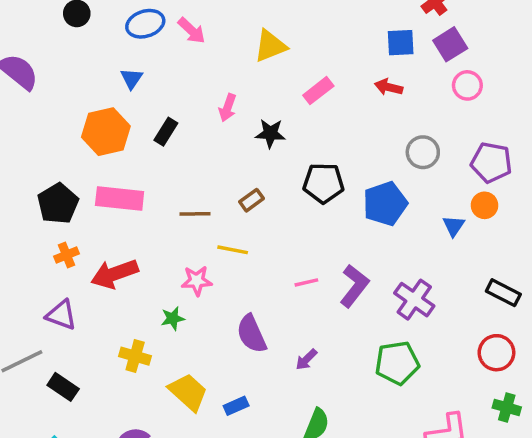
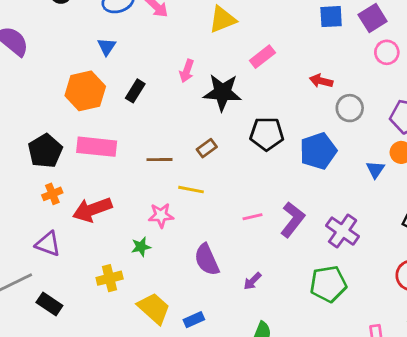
red arrow: (389, 87) -> (321, 81), moved
black star: (270, 133) -> (222, 92), size x1.5
yellow cross: (135, 356) -> (110, 278), turned -30

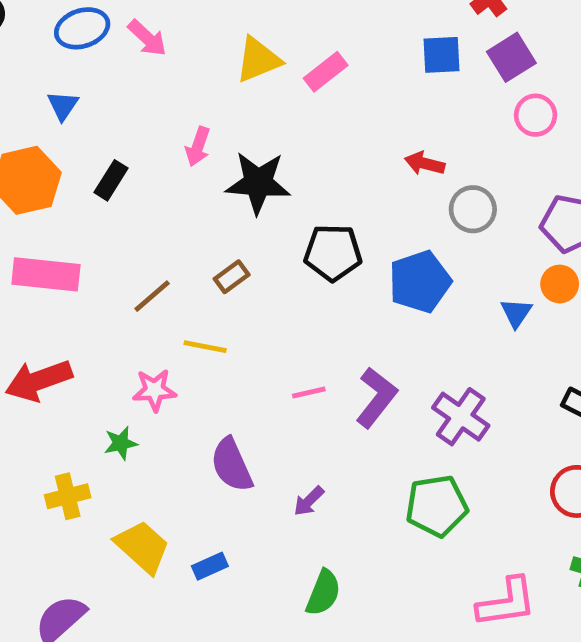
pink rectangle: (262, 57) -> (326, 72), moved
brown line: (160, 160) -> (152, 296), turned -40

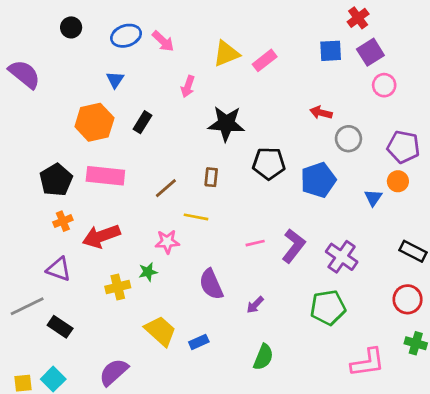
pink arrow: (198, 147) -> (188, 87), moved
brown rectangle: (232, 277) -> (211, 177), turned -48
yellow cross: (68, 496) -> (118, 287), moved

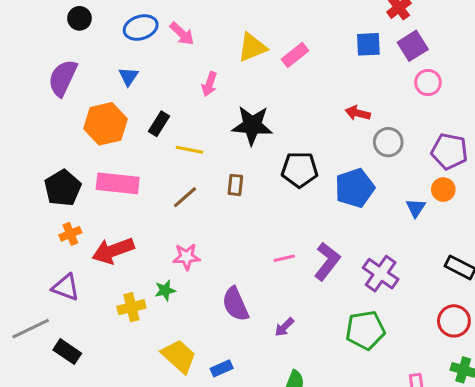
purple semicircle: (24, 74) -> (63, 78), moved, turned -104
yellow line: (196, 217) -> (190, 150), moved

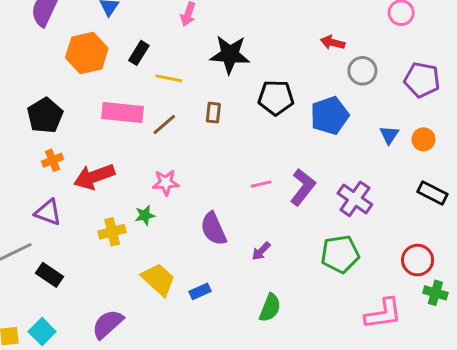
pink rectangle: (118, 183) -> (123, 113), moved
orange circle: (443, 190) -> (423, 139), moved
red circle: (454, 321) -> (418, 260), moved

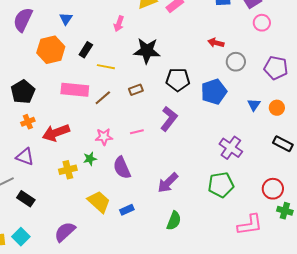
brown rectangle: (213, 113) -> (136, 90), turned 64
pink line: (261, 184) -> (137, 132), moved
purple L-shape: (303, 187) -> (169, 119), moved
purple semicircle: (213, 229) -> (122, 168), moved
purple arrow: (261, 251) -> (168, 183), size x1.6

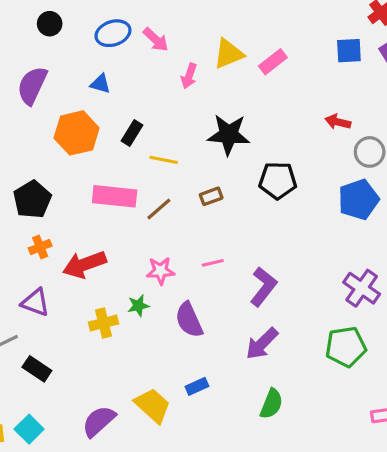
blue triangle: (66, 19) -> (100, 84), turned -48
pink arrow: (119, 24) -> (189, 76), moved
blue pentagon: (214, 92) -> (358, 199), moved
purple L-shape: (169, 119) -> (263, 287), moved
yellow trapezoid: (99, 202) -> (153, 405), moved

